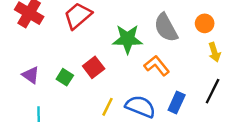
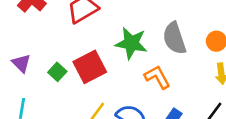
red square: (94, 67) -> (90, 67), size x1.4

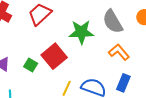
orange L-shape: (157, 77) -> (119, 52), moved

